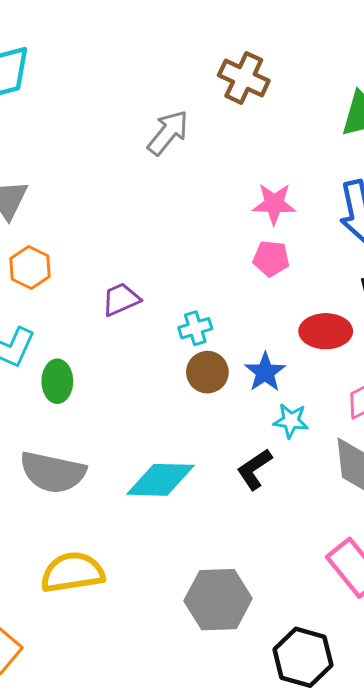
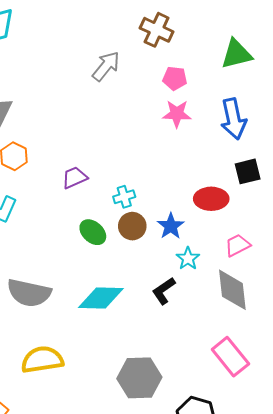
pink pentagon: (271, 258) -> (175, 78), moved
green ellipse: (57, 381) -> (93, 232), moved, turned -48
cyan star: (291, 421) -> (188, 258), turned 30

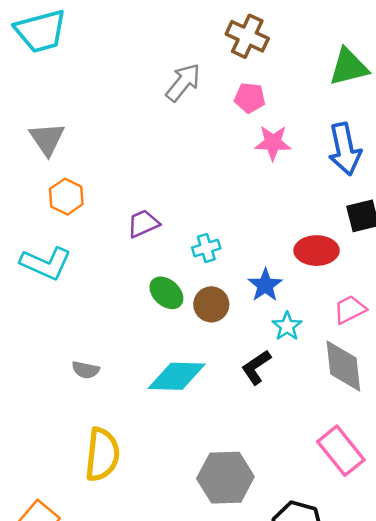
pink pentagon: (175, 78) -> (250, 98), moved
brown circle: (132, 226) -> (211, 304), moved
gray semicircle: (29, 293) -> (86, 370), size x0.5
yellow semicircle: (42, 360) -> (102, 455), turned 105

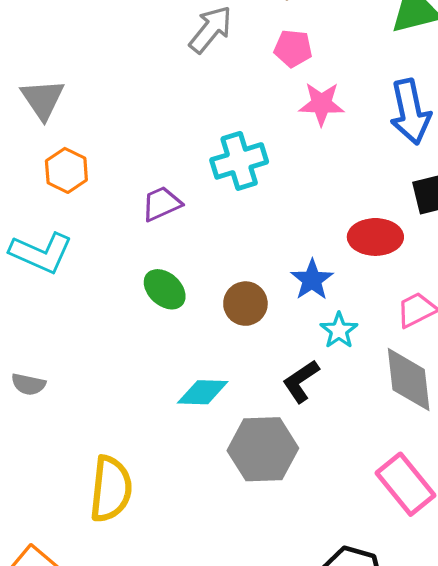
cyan cross: (206, 248) -> (239, 161), moved, size x1.6
green ellipse: (166, 293) -> (165, 289), moved
gray semicircle: (86, 370) -> (28, 384), moved
cyan diamond: (177, 376) -> (203, 392), size x0.7
gray hexagon: (225, 478) -> (263, 449), moved

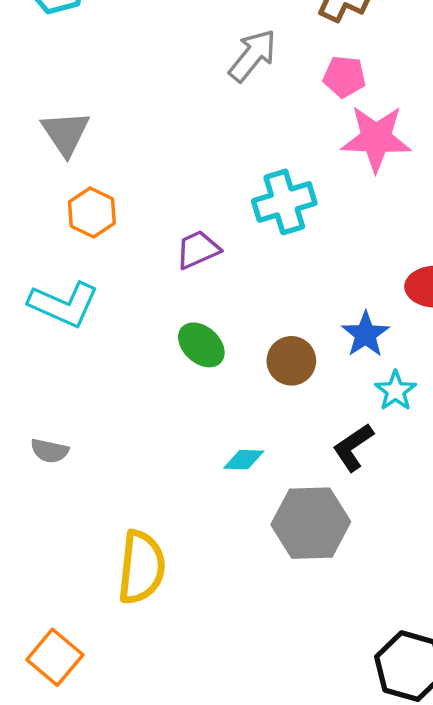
pink star: (322, 104) -> (376, 138), size x1.4
cyan diamond: (203, 392) -> (244, 460), size x0.7

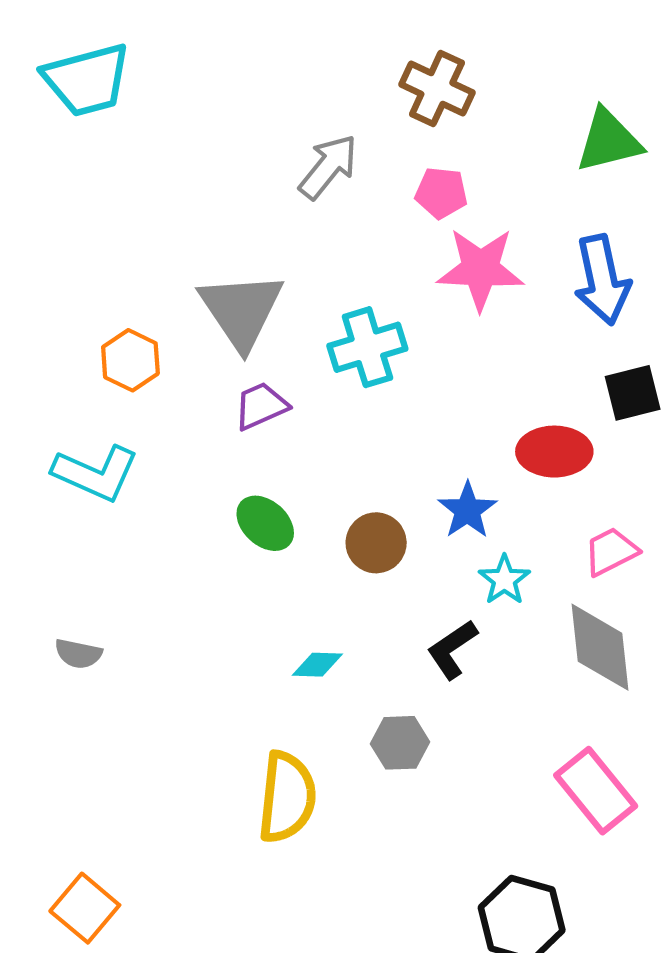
gray triangle: (65, 133) -> (241, 310), moved, size x1.4
gray hexagon: (311, 523) -> (400, 743), size x0.6
yellow semicircle: (141, 567) -> (287, 797), moved

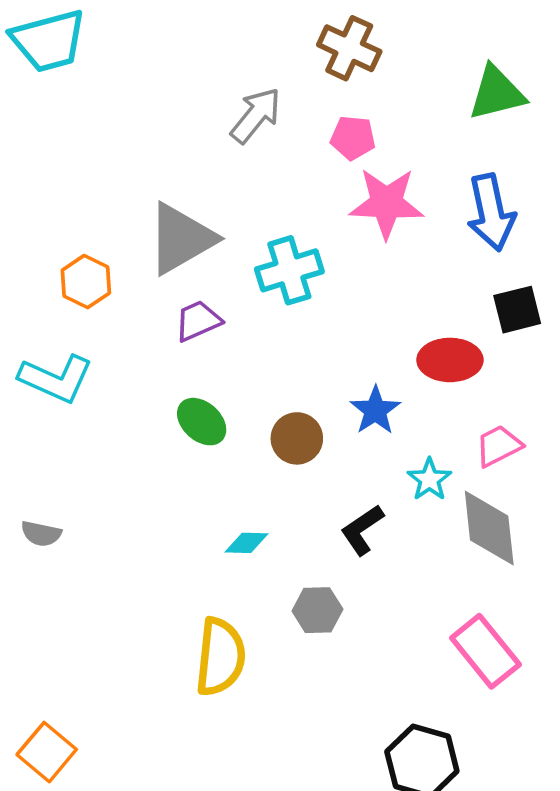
gray triangle: (241, 310) -> (181, 239), turned 34
cyan star: (504, 580) -> (429, 479), moved

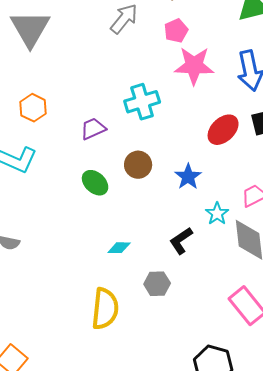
pink pentagon: (353, 138) -> (176, 31), turned -30
gray triangle: (181, 239) -> (30, 29), moved, turned -30
red ellipse: (450, 360) -> (223, 130), moved, turned -44
brown circle: (297, 438) -> (138, 165), moved

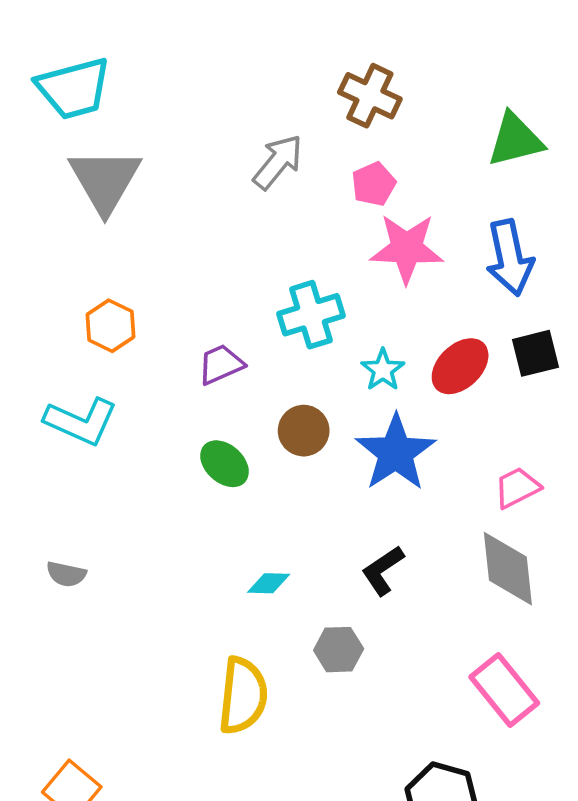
blue star: (188, 177) -> (396, 453), size x1.6
cyan star: (217, 214) -> (383, 370), moved

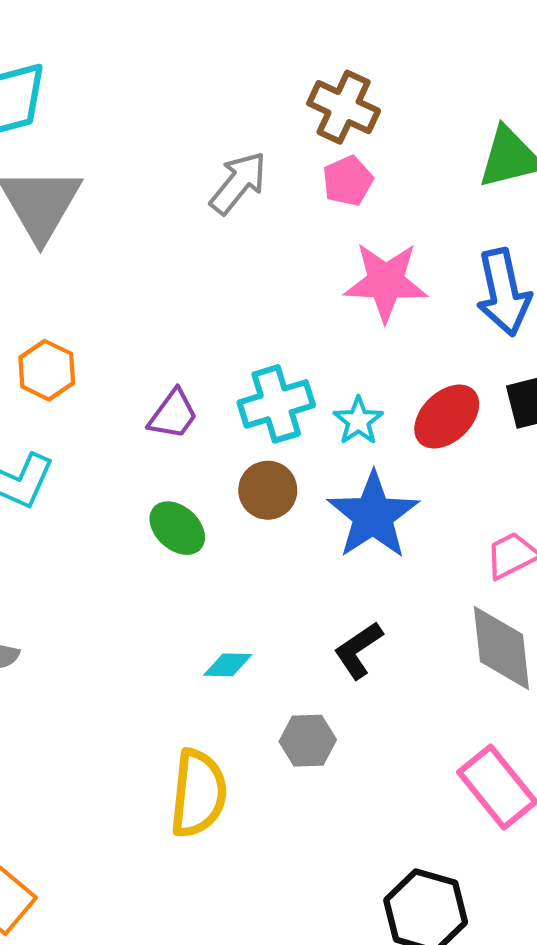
pink pentagon: (374, 184) -> (348, 181), moved
cyan cross: (311, 315) -> (276, 404), moved
purple trapezoid: (221, 364) -> (173, 414), turned 150

